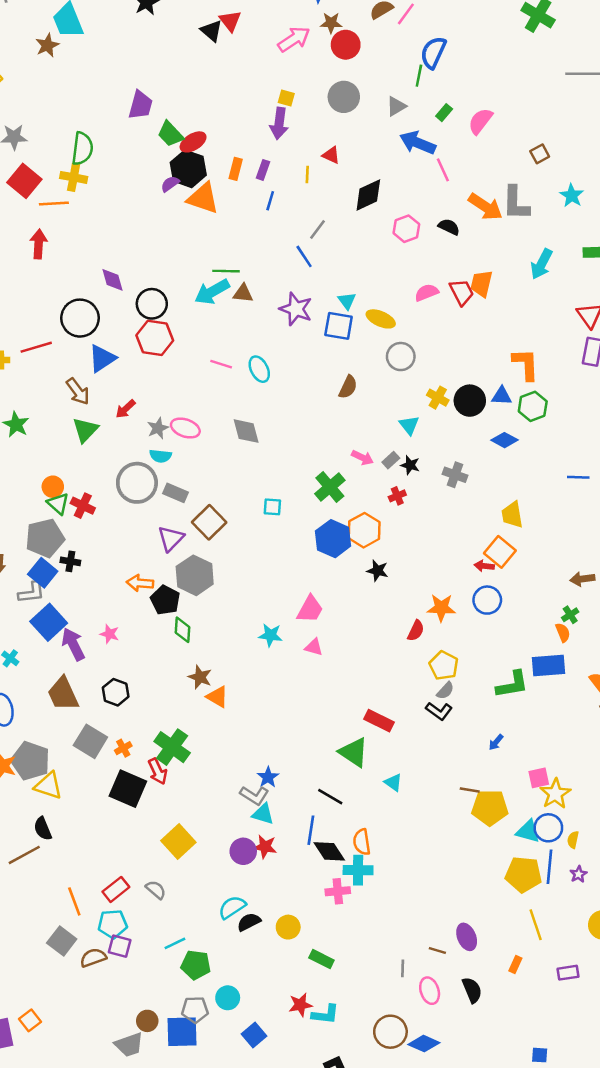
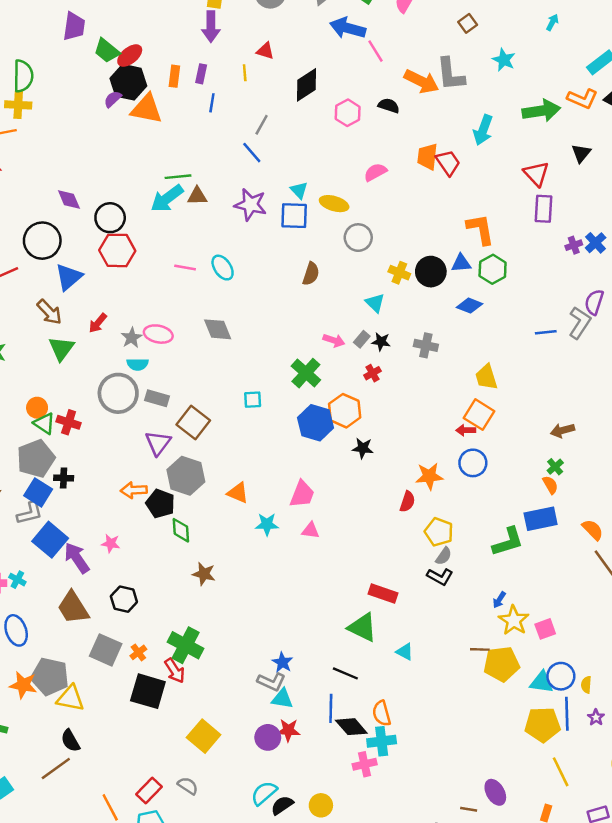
red trapezoid: (462, 292) -> (448, 163), moved
orange triangle: (217, 697) -> (238, 493), moved
yellow star: (555, 794) -> (514, 620), moved

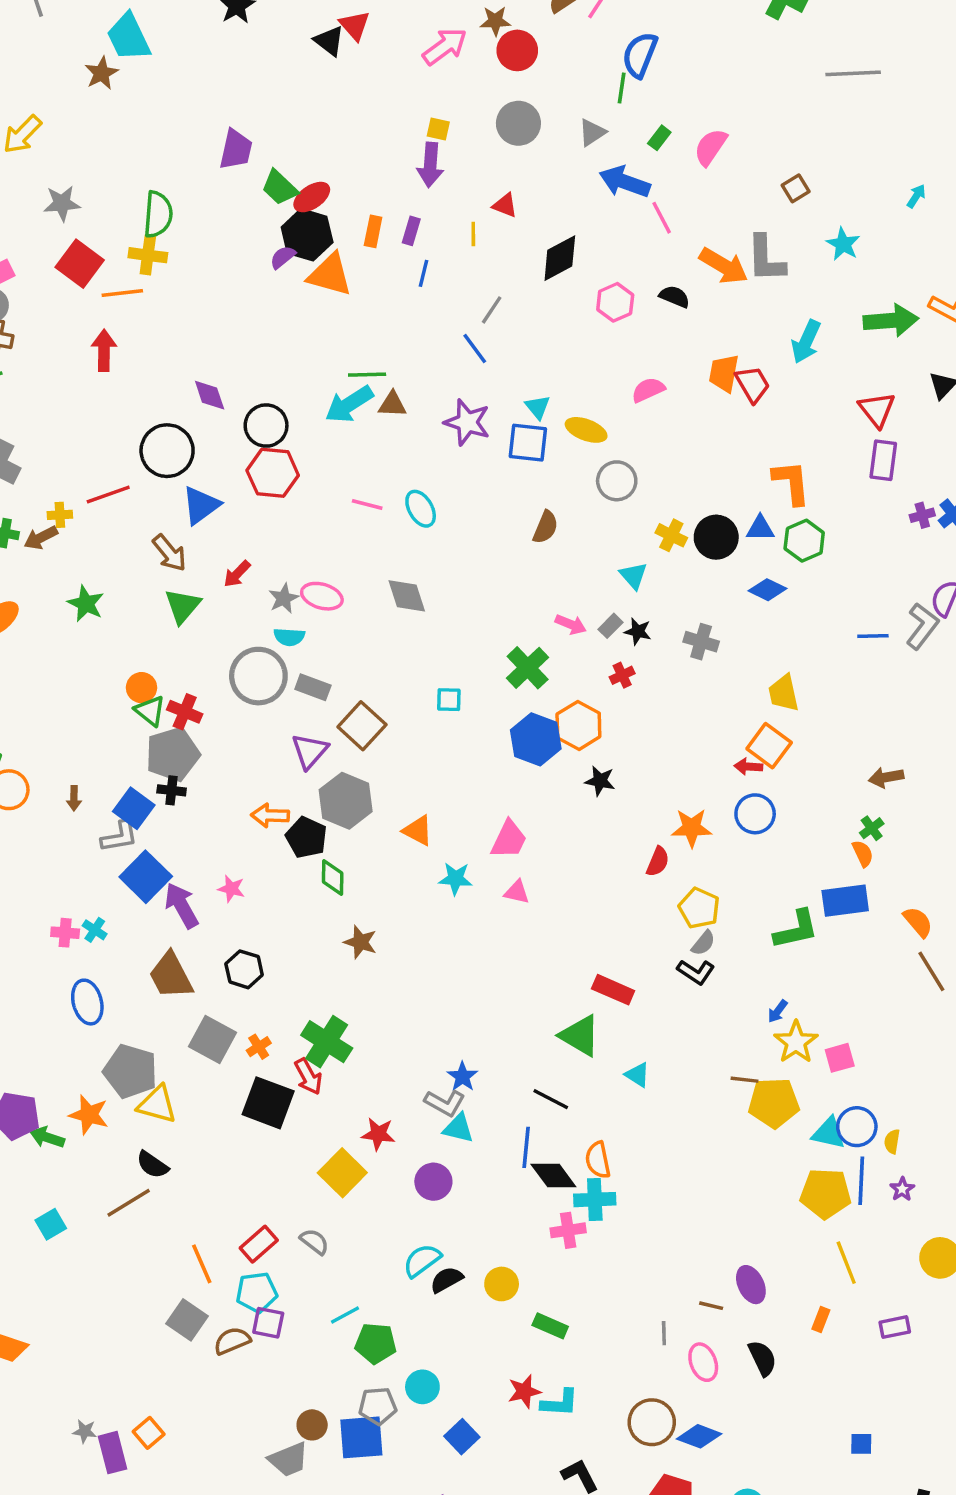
gray pentagon: (36, 459) -> (173, 754), moved
orange star: (23, 685) -> (89, 1115), moved
red star: (288, 730) -> (378, 1134), moved
black semicircle: (70, 741) -> (152, 1165), turned -30

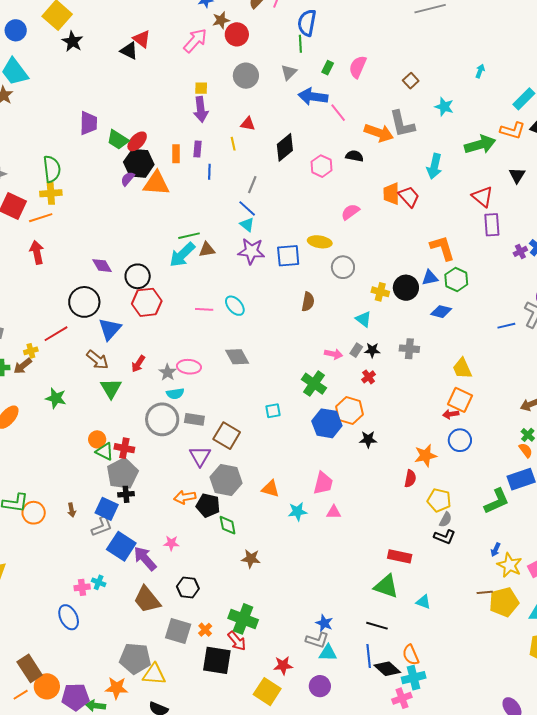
cyan triangle: (538, 407) -> (247, 225), moved
blue ellipse: (87, 1002) -> (69, 617), moved

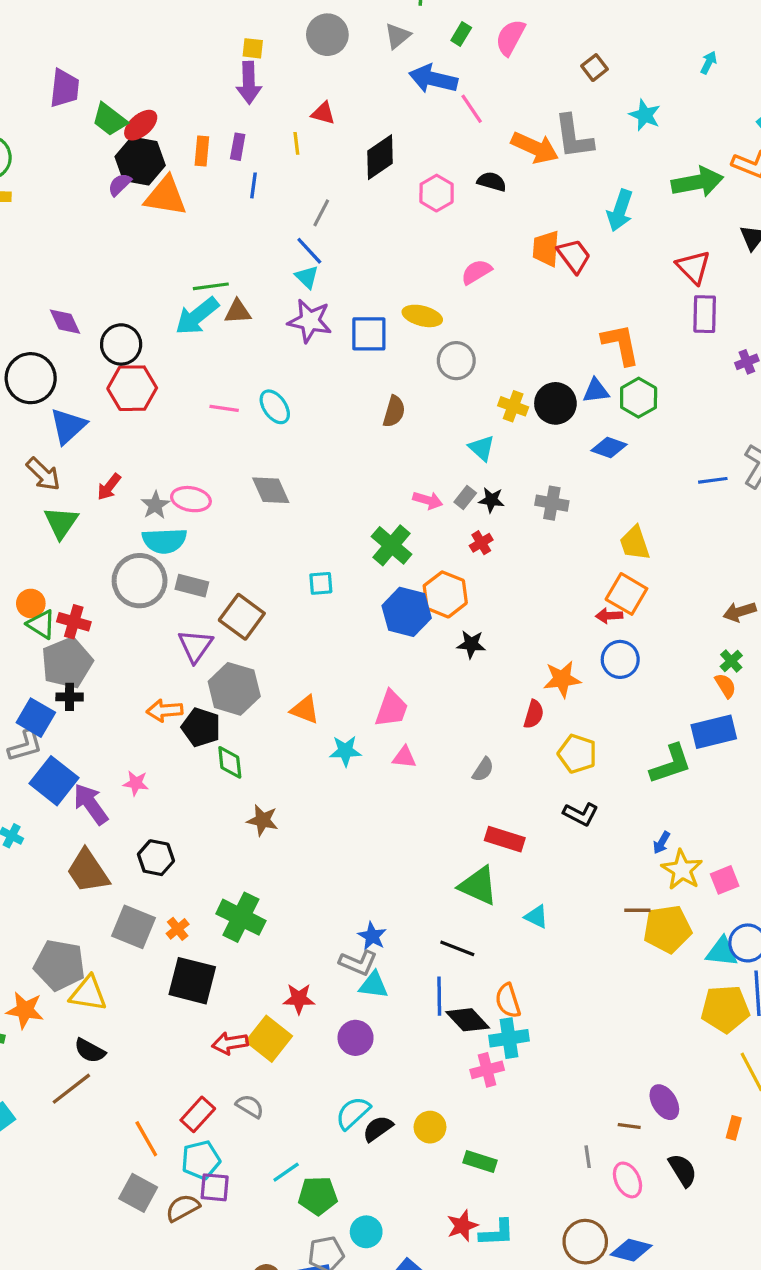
cyan semicircle: (175, 394) -> (164, 541), size x1.5
gray semicircle: (446, 520) -> (483, 770), moved
red arrow: (237, 641) -> (230, 1043), moved, turned 115

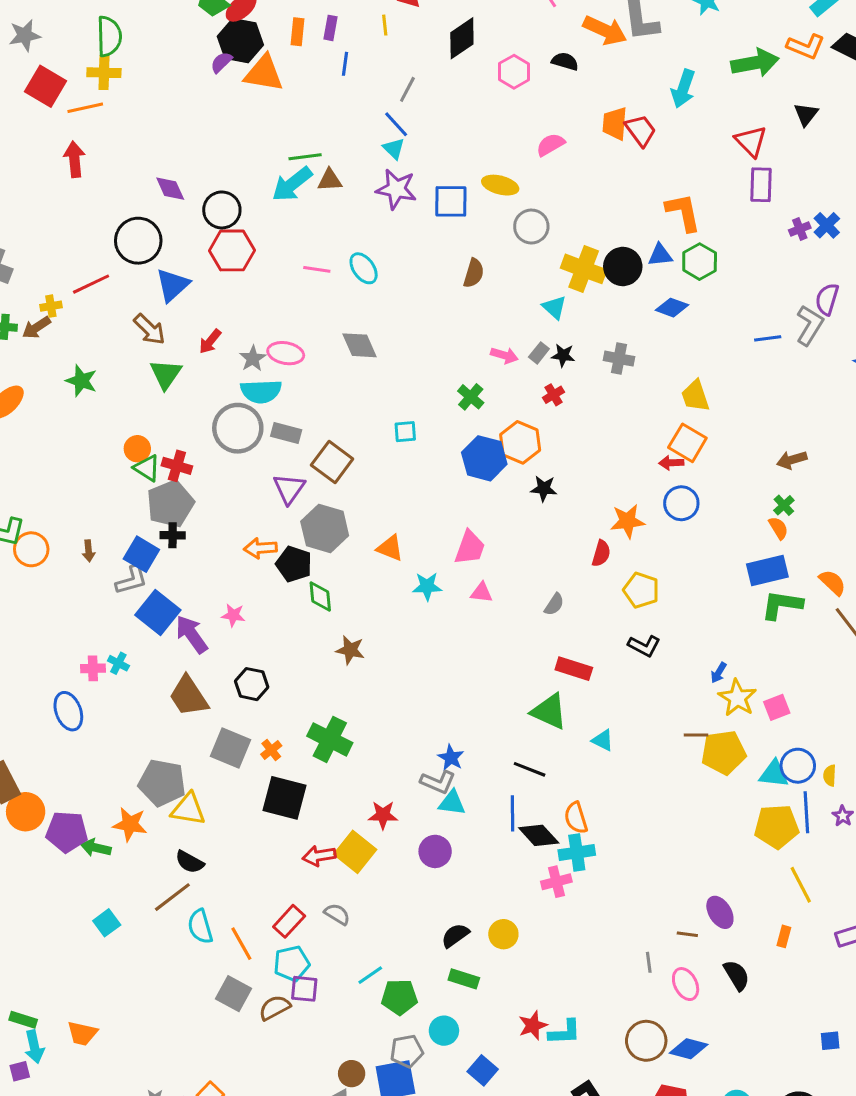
yellow cross: (513, 406) -> (584, 269), size x1.6
green cross: (392, 545) -> (471, 397), size x0.7
green L-shape: (671, 764) -> (782, 605), moved, turned -153
cyan semicircle: (353, 1113) -> (200, 927), moved, turned -64
green rectangle: (480, 1161) -> (464, 979), moved

